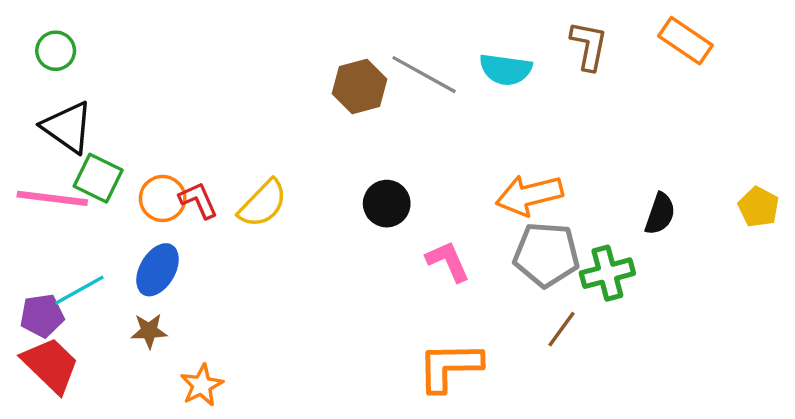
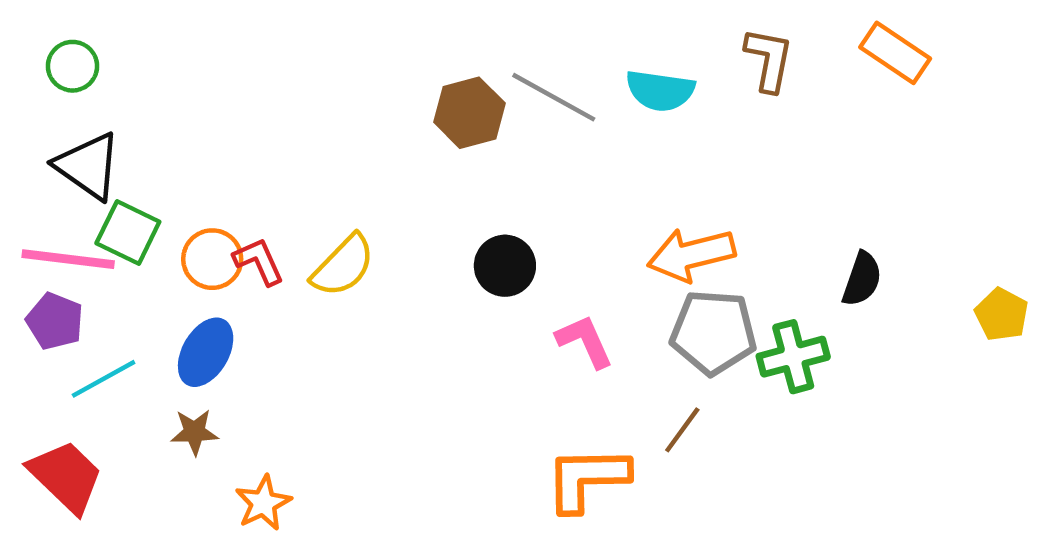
yellow pentagon: (759, 207) -> (1002, 315), moved
purple pentagon: (42, 316) -> (55, 321), moved, turned 30
brown line: (562, 329) -> (682, 430), moved

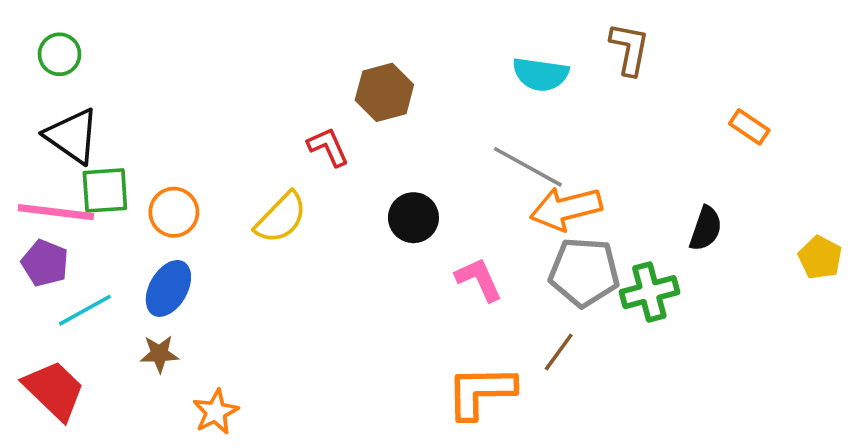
orange rectangle: (895, 53) -> (749, 127), moved, size x0.7
gray line: (554, 97) -> (528, 167), moved
green square: (128, 232) -> (105, 190), turned -30
red L-shape: (259, 261) -> (328, 147), moved

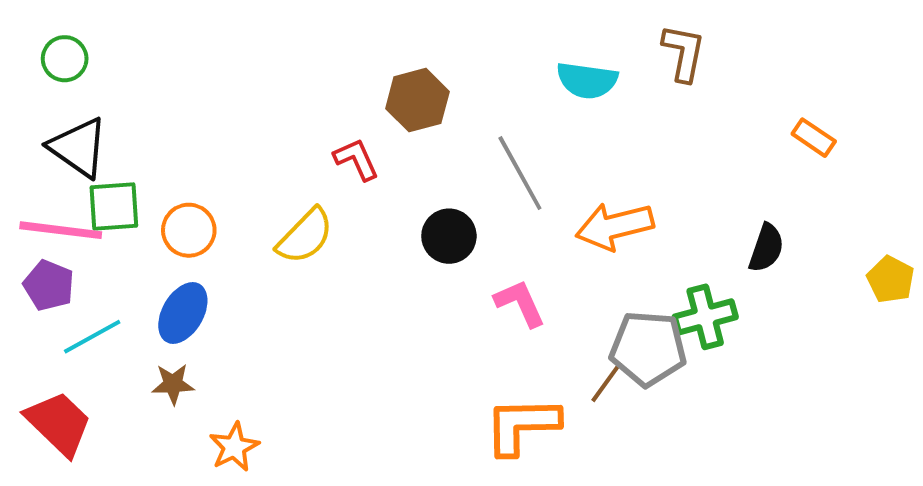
gray line: (528, 167) -> (520, 173), moved, turned 32
gray pentagon: (584, 272) -> (648, 348), moved

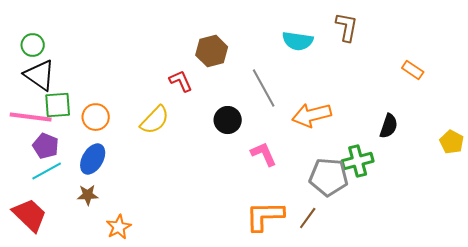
green circle: (65, 59) -> (33, 45), moved
purple pentagon: (49, 285) -> (46, 146), moved
brown line: (607, 382) -> (308, 218), moved

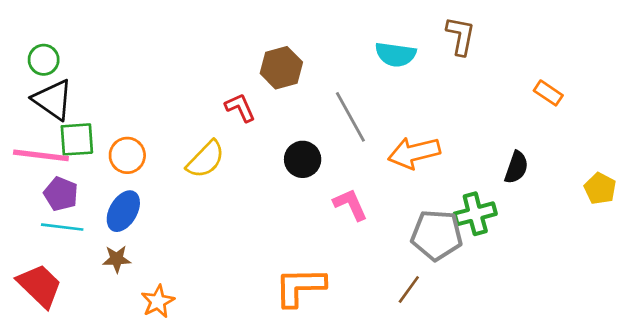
cyan line: (47, 171) -> (62, 227), turned 36
orange L-shape: (265, 216) -> (300, 287), moved

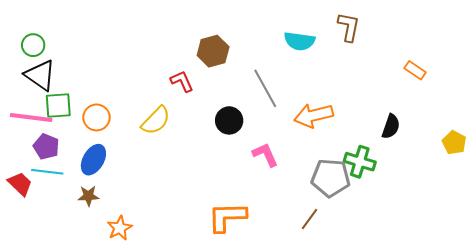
green cross: (475, 214) -> (360, 162), turned 32
red trapezoid: (40, 286) -> (20, 184), moved, size x0.7

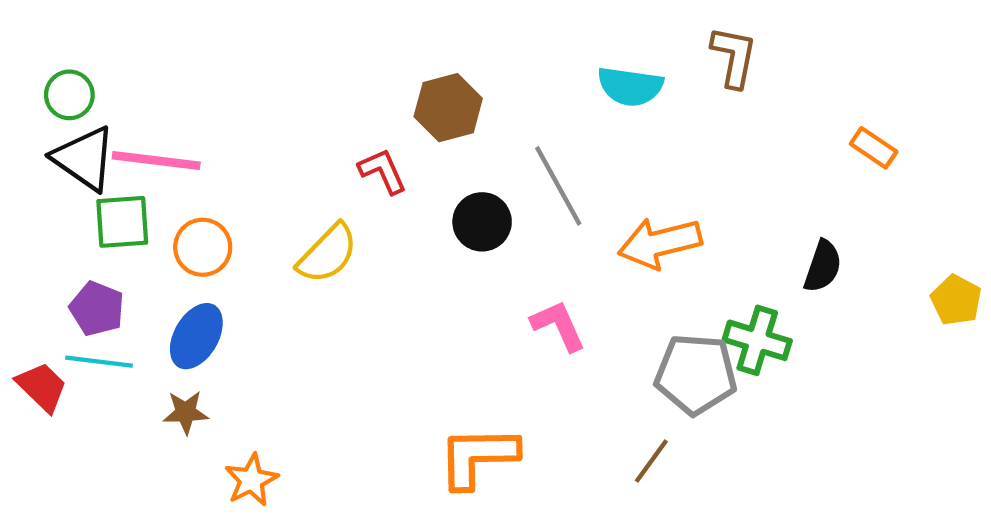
pink line: (31, 117) -> (156, 160), moved
black circle: (229, 120) -> (482, 222), moved

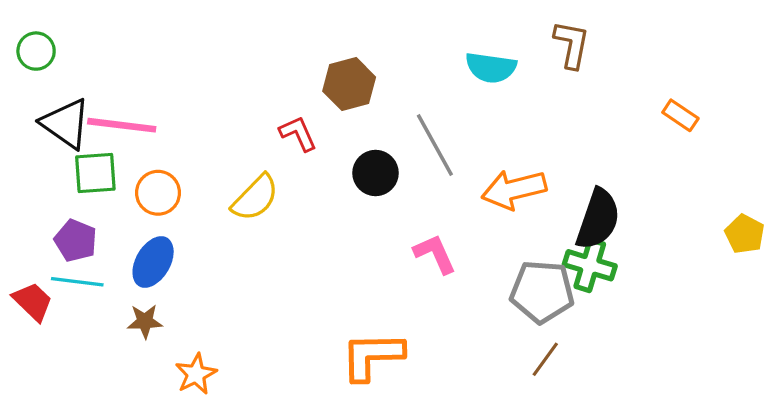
green circle: (69, 95) -> (36, 51), moved
black semicircle: (823, 266) -> (598, 219), moved, size x1.5
brown line: (651, 461) -> (545, 359), moved

